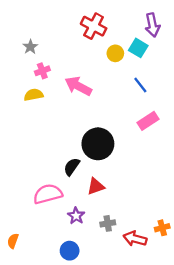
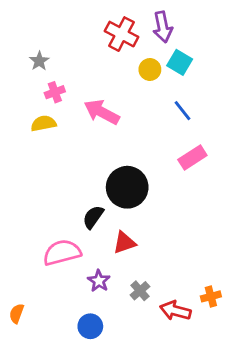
purple arrow: (152, 25) -> (163, 27), moved
gray cross: (108, 223) -> (140, 291), turned -32

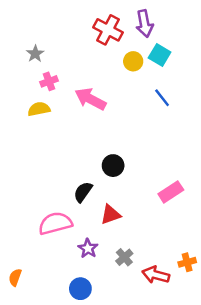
pink rectangle: (192, 157) -> (171, 192), moved
black circle: (127, 187) -> (113, 166), size x0.6

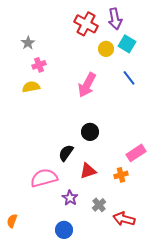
pink arrow: (90, 99) -> (87, 85), moved, turned -90
orange cross: (187, 262) -> (121, 175), moved

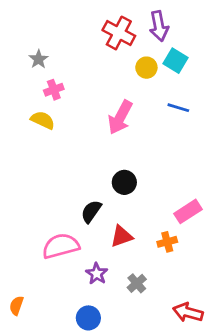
blue line: (129, 78) -> (178, 108), turned -35
yellow semicircle: (31, 87) -> (43, 120), turned 36
red arrow: (124, 219) -> (188, 312), moved

